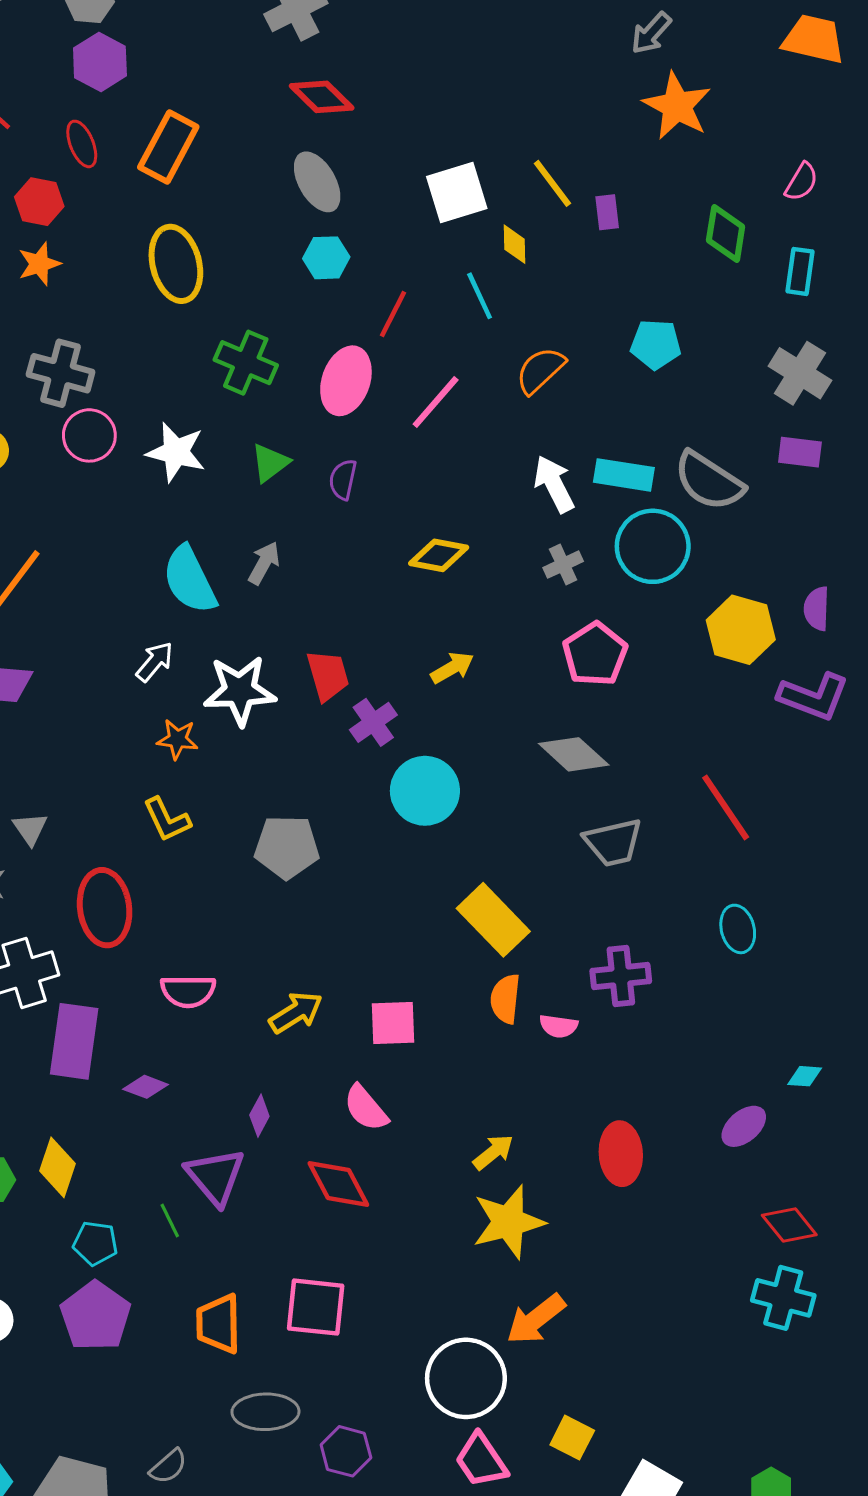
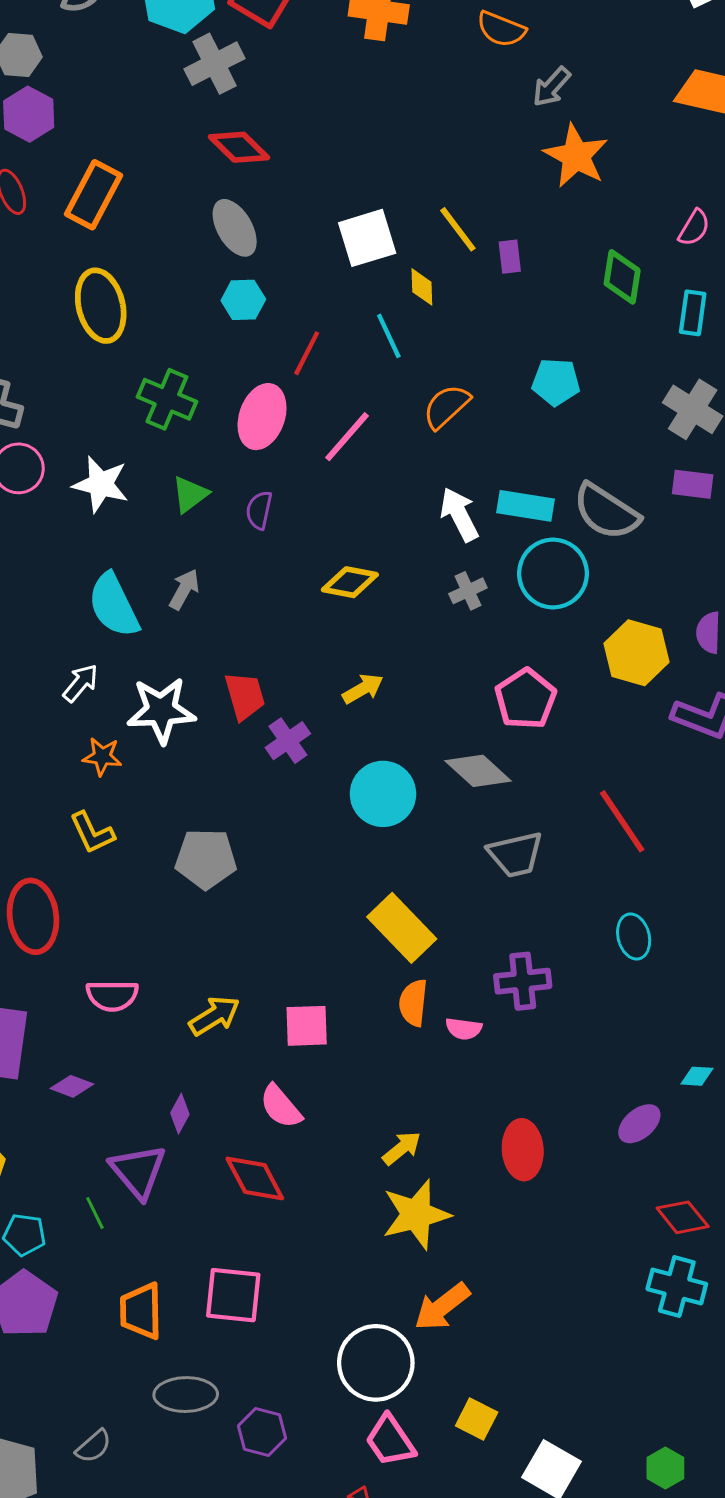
pink pentagon: (595, 654) -> (526, 699), moved
cyan circle: (425, 791) -> (383, 794), moved

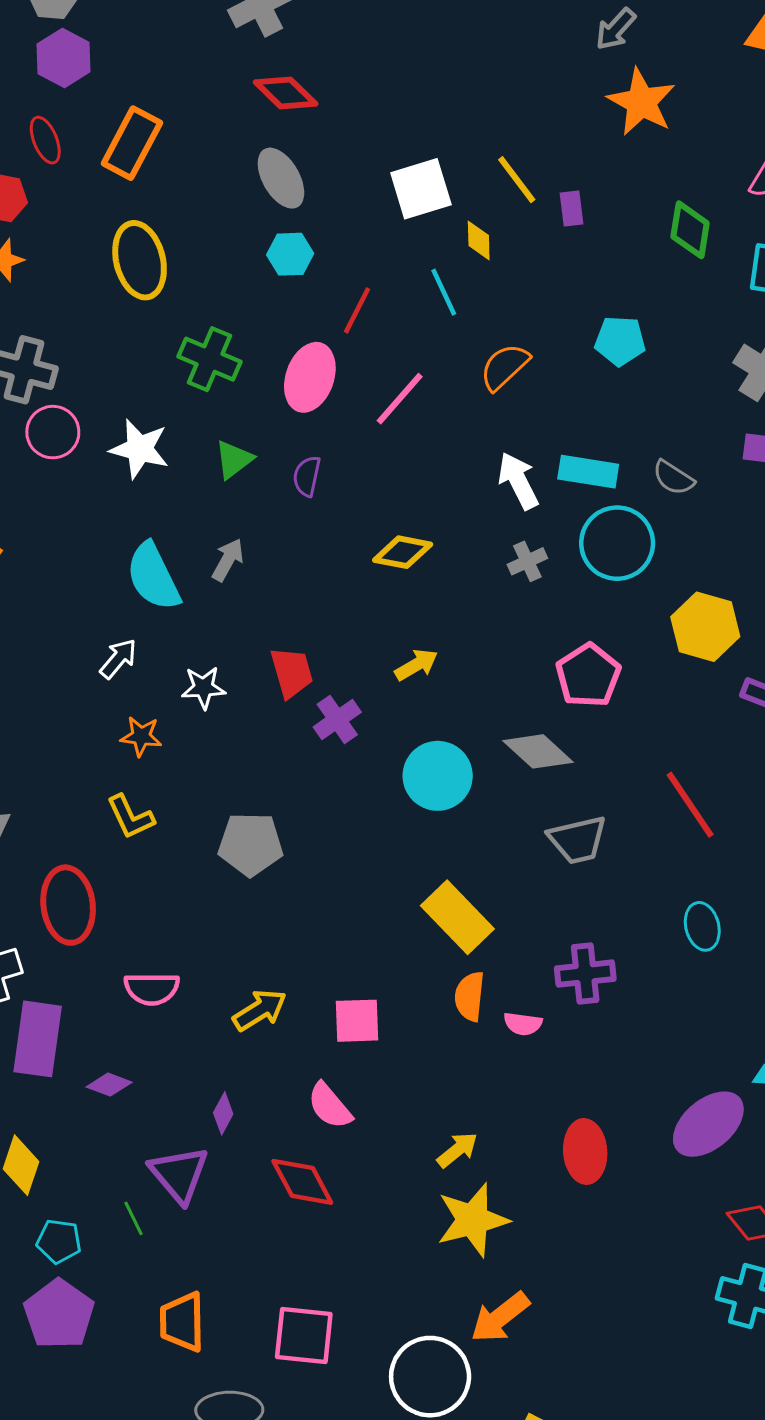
gray semicircle: (606, 512) -> (673, 478), size x0.6
white star: (161, 710) -> (203, 688), size x0.6
purple ellipse: (639, 1124) -> (708, 1124), size x1.6
pink square: (233, 1295) -> (304, 1336), moved

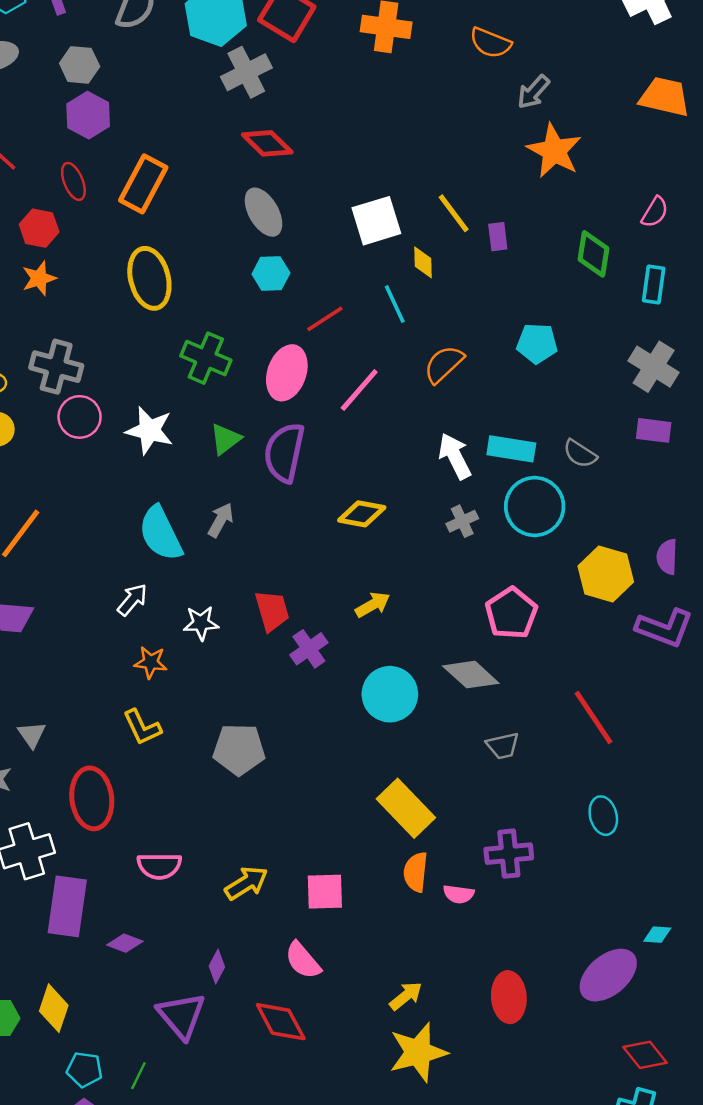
red line: (357, 310) -> (325, 319), turned 30
purple semicircle: (307, 476) -> (284, 453), size x1.8
gray trapezoid: (578, 840) -> (503, 746), size x0.7
green line: (133, 1218) -> (138, 1076), moved, turned 52

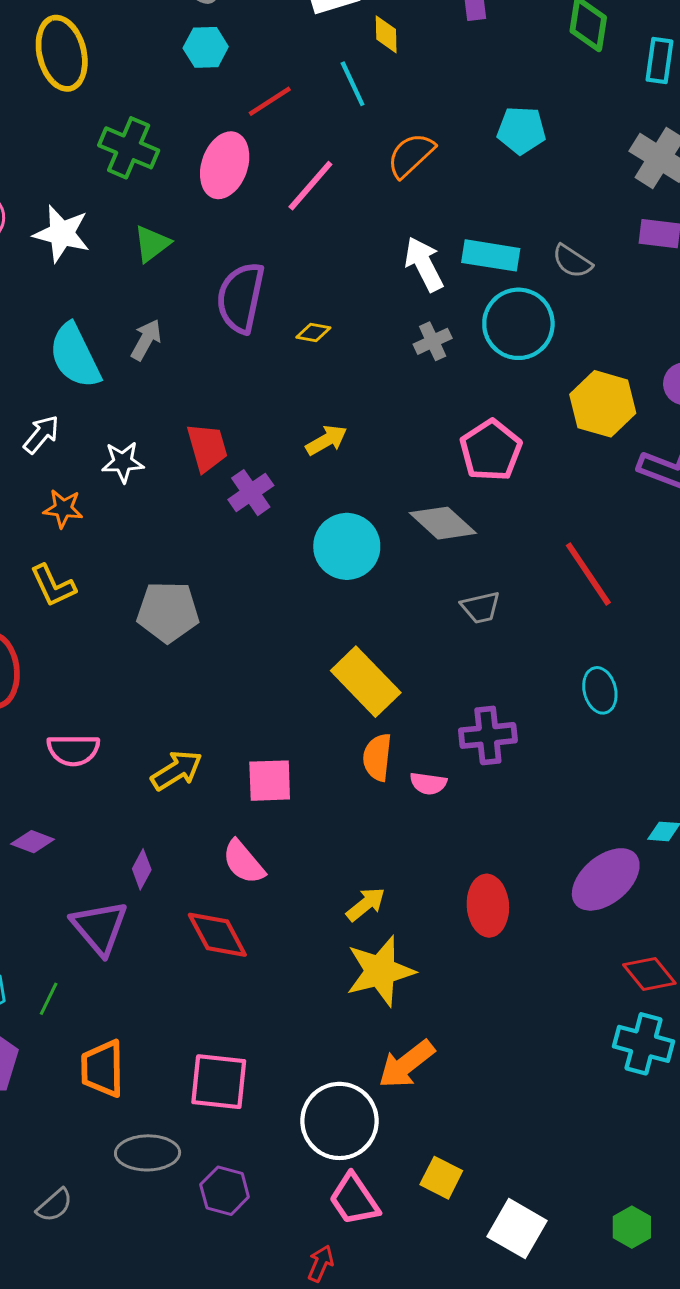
purple semicircle: (284, 453) -> (241, 298), moved
yellow diamond: (362, 514) -> (313, 333), size x0.6

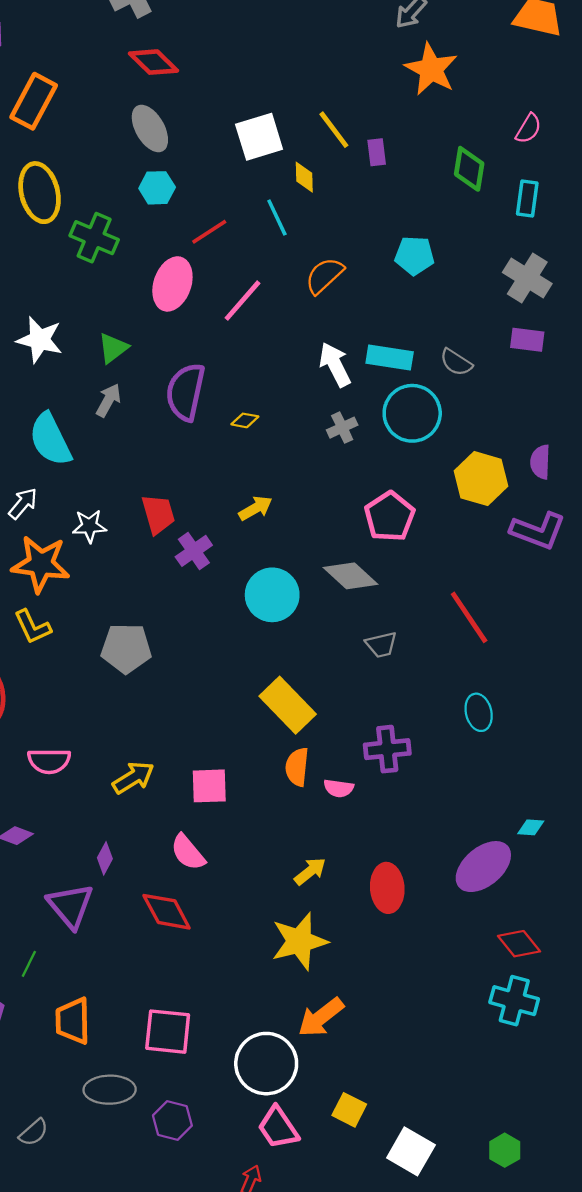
green cross: (129, 148) -> (94, 238), moved
gray arrow: (146, 340) -> (108, 400), moved
orange star: (63, 509) -> (41, 564), size x1.8
yellow arrow: (366, 904) -> (310, 871), moved

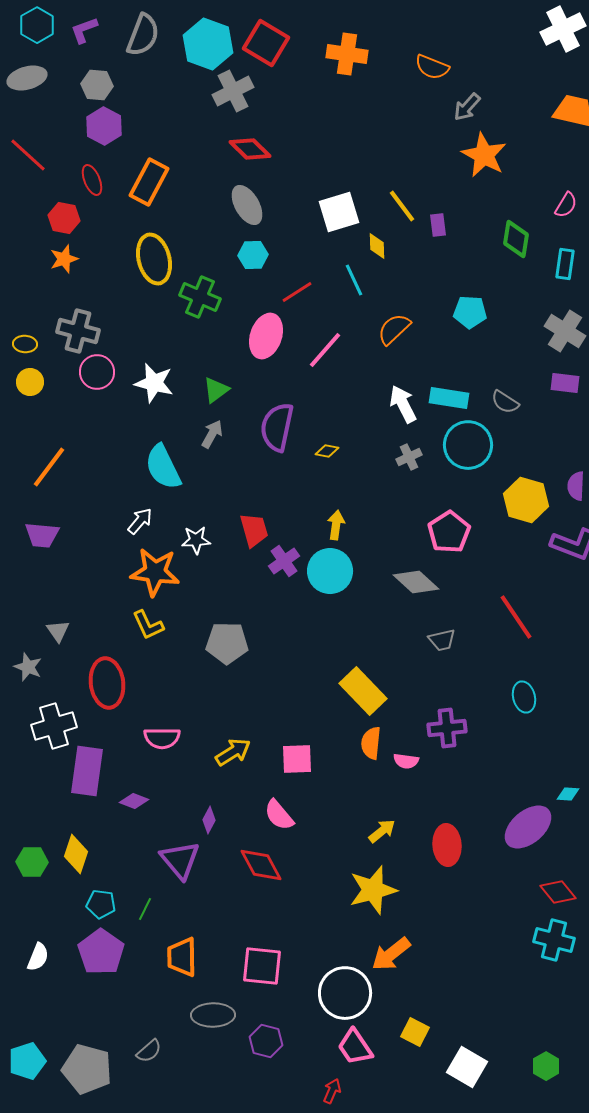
yellow arrow: (256, 508) -> (336, 525), turned -52
cyan circle: (272, 595) -> (330, 571), moved

